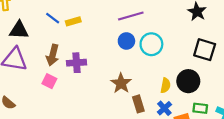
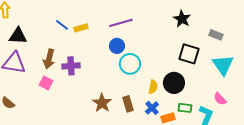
blue line: (53, 18) -> (62, 25), moved
yellow rectangle: (73, 21) -> (81, 28), moved
cyan circle: (151, 44) -> (130, 64), moved
brown star: (121, 83) -> (102, 103), moved

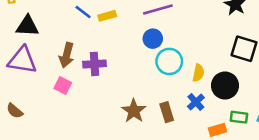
yellow semicircle: (153, 87) -> (198, 73), moved
blue cross: (152, 108) -> (196, 102), moved

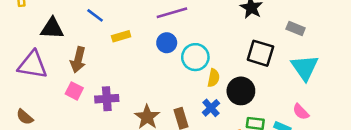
yellow rectangle: (107, 16) -> (121, 36), moved
black triangle: (27, 26) -> (52, 28), moved
cyan circle: (169, 61) -> (195, 57), moved
purple cross: (94, 64) -> (107, 99), moved

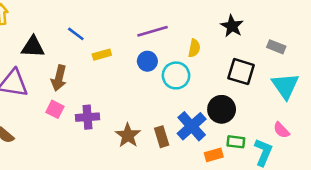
yellow semicircle: (214, 78) -> (194, 48), moved
blue cross: (211, 108) -> (192, 126), size x1.6

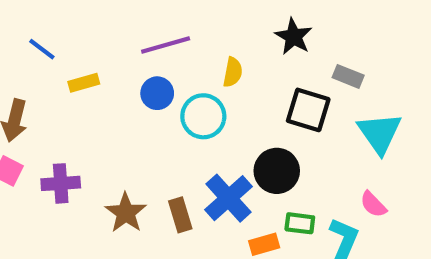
gray rectangle: (276, 47) -> (348, 76), moved

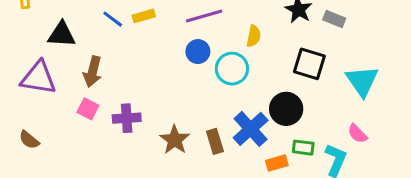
gray rectangle: (348, 76) -> (334, 19), moved
yellow rectangle: (84, 83) -> (144, 16), moved

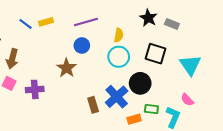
cyan circle: (232, 69) -> (119, 57), moved
brown star: (175, 140) -> (66, 68), moved

